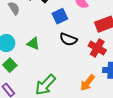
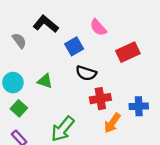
red cross: (97, 48) -> (100, 99), moved, turned -36

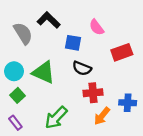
gray semicircle: (19, 41) -> (23, 33), size x1.5
blue square: (74, 46) -> (73, 43), turned 35
green triangle: (45, 81) -> (43, 72), size x1.6

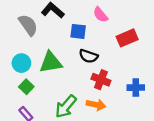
green triangle: (43, 72) -> (51, 62), turned -30
red cross: (93, 93) -> (101, 80), turned 30
orange arrow: (102, 116) -> (96, 105), moved, turned -114

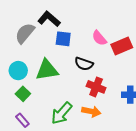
pink semicircle: (101, 15) -> (99, 38), moved
gray semicircle: (28, 25) -> (25, 33), turned -105
blue square: (78, 31) -> (63, 39), moved

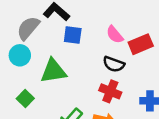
black semicircle: (84, 64) -> (114, 64), moved
cyan circle: (18, 71) -> (20, 55), moved

